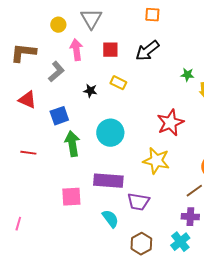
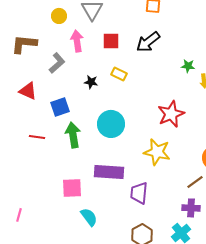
red line: (28, 153) -> (37, 137), moved
purple trapezoid: (138, 202) -> (139, 193), turned 85
cyan semicircle: (110, 219) -> (89, 217), moved

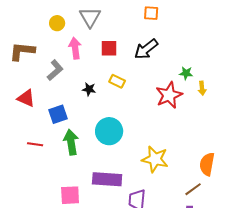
red star: (171, 114) -> (169, 95), moved

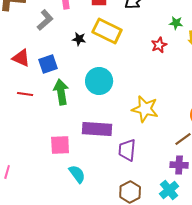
yellow rectangle: (117, 81) -> (107, 31), size x1.8
red star: (169, 95) -> (159, 45), size x0.6
red triangle: (26, 98) -> (21, 58), moved

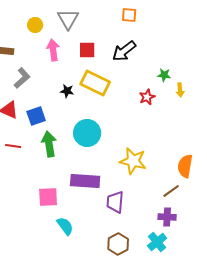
gray L-shape: (45, 20) -> (22, 78), moved

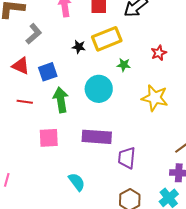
green star: (164, 75) -> (124, 65), moved
yellow rectangle: (95, 83) -> (107, 39), turned -48
yellow star: (133, 161) -> (155, 98), moved
pink square: (48, 197) -> (49, 138), moved

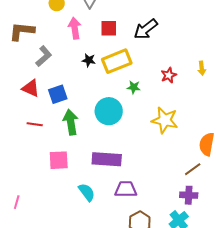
black star: (79, 47) -> (89, 60), moved
purple trapezoid: (127, 158) -> (126, 189), moved, turned 85
cyan semicircle: (77, 182) -> (87, 192), moved

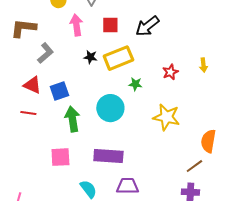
red line: (35, 124) -> (28, 113), moved

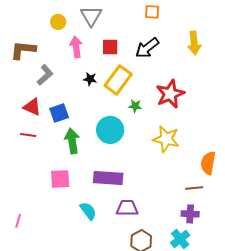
yellow rectangle: (118, 58) -> (118, 80), turned -32
yellow arrow: (203, 65) -> (194, 43), moved, size x1.6
red star: (170, 72) -> (170, 94), size x1.8
brown line: (194, 166) -> (194, 188), turned 30

